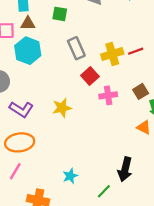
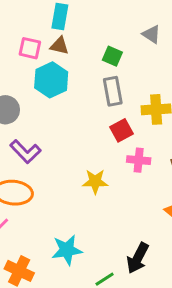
green square: (60, 14) -> (112, 56), moved
yellow star: (62, 108) -> (95, 181), moved
cyan star: (70, 176) -> (67, 250), size x1.5

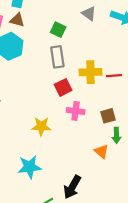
cyan star: (67, 250) -> (30, 167), moved

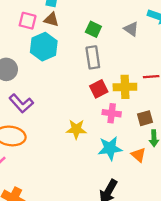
gray triangle: (89, 14) -> (131, 29), moved
yellow cross: (91, 72) -> (125, 87), moved
cyan star: (30, 167) -> (110, 148), moved

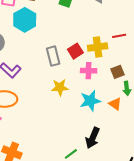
gray rectangle: (93, 57) -> (53, 56), moved

